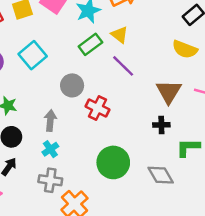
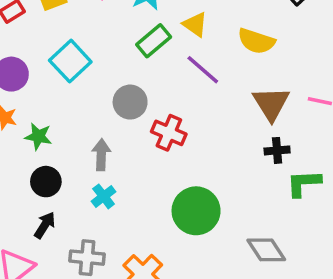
yellow semicircle: (185, 49) -> (256, 41), moved
black cross: (161, 125) -> (277, 150), moved
gray diamond: (161, 175) -> (266, 250), moved
gray cross: (50, 180) -> (87, 258), moved

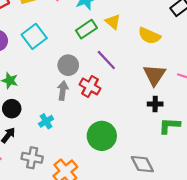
purple line: (203, 70) -> (106, 60), moved
gray arrow: (101, 155) -> (63, 91), moved

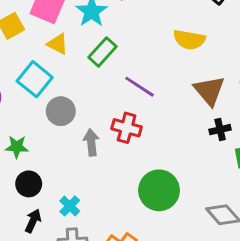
yellow triangle: (113, 22) -> (58, 44), moved
gray circle: (68, 65) -> (61, 111), moved
cyan cross: (46, 121) -> (70, 206), moved

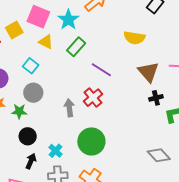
cyan square: (35, 79) -> (31, 66), size x0.7
gray circle: (61, 111) -> (33, 93), moved
red cross: (127, 128) -> (93, 98), turned 36
green circle: (159, 190) -> (91, 141), moved

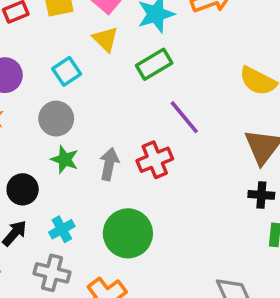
green star: (19, 111) -> (65, 159), moved

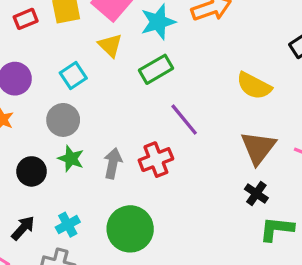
black circle: (23, 189) -> (32, 171), moved
black cross: (261, 195) -> (256, 194), turned 30

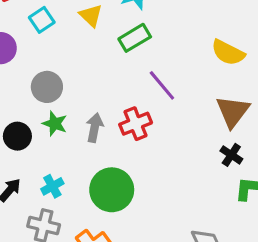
cyan square: (73, 76) -> (42, 20), moved

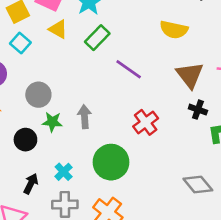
red cross: (136, 124) -> (146, 122), moved

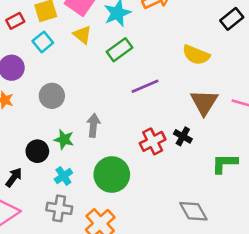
purple line: (129, 69) -> (145, 86), turned -68
black cross: (198, 110) -> (183, 136), moved
green star: (52, 122) -> (64, 139), moved
black circle: (25, 140) -> (37, 151), moved
black arrow: (31, 184) -> (14, 177), moved

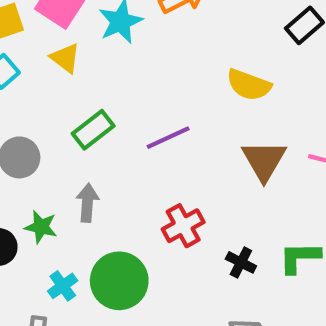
green rectangle: (119, 50) -> (93, 130), moved
black cross: (183, 136) -> (241, 262), moved
cyan cross: (63, 176) -> (63, 286), moved

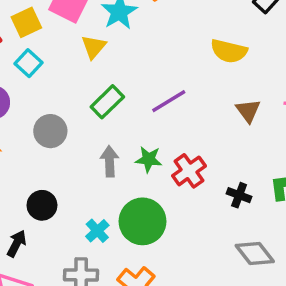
yellow triangle: (65, 58) -> (94, 47), moved, turned 40
brown triangle: (264, 160) -> (248, 111), size x0.7
green star: (41, 227) -> (149, 159), moved

